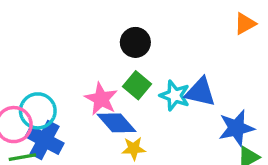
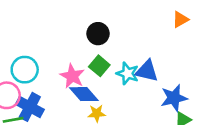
cyan circle: (38, 111) -> (25, 70), moved

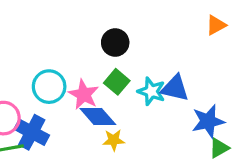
cyan circle: (25, 70) -> (49, 87), moved

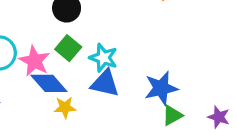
blue triangle: (175, 88) -> (105, 83), moved

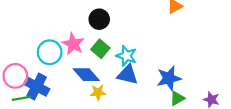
pink star: (35, 61) -> (73, 44), moved

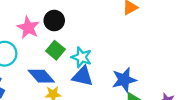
pink star: (73, 44) -> (28, 28), moved

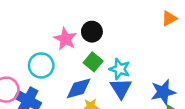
blue diamond: (41, 76) -> (79, 88), turned -64
blue triangle: (83, 76) -> (121, 88), turned 45

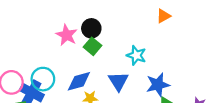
green square: (93, 62) -> (92, 46), moved
cyan circle: (41, 65) -> (43, 79), moved
cyan star: (120, 69) -> (136, 55), moved

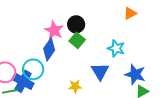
orange triangle: (163, 16) -> (130, 13), moved
blue diamond: (79, 81) -> (49, 49), moved, turned -40
blue star: (158, 85) -> (135, 74), turned 30

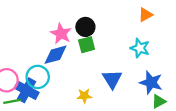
green square: (77, 40) -> (87, 45), turned 35
cyan star: (116, 48) -> (140, 48), moved
blue diamond: (49, 49) -> (55, 55), turned 40

